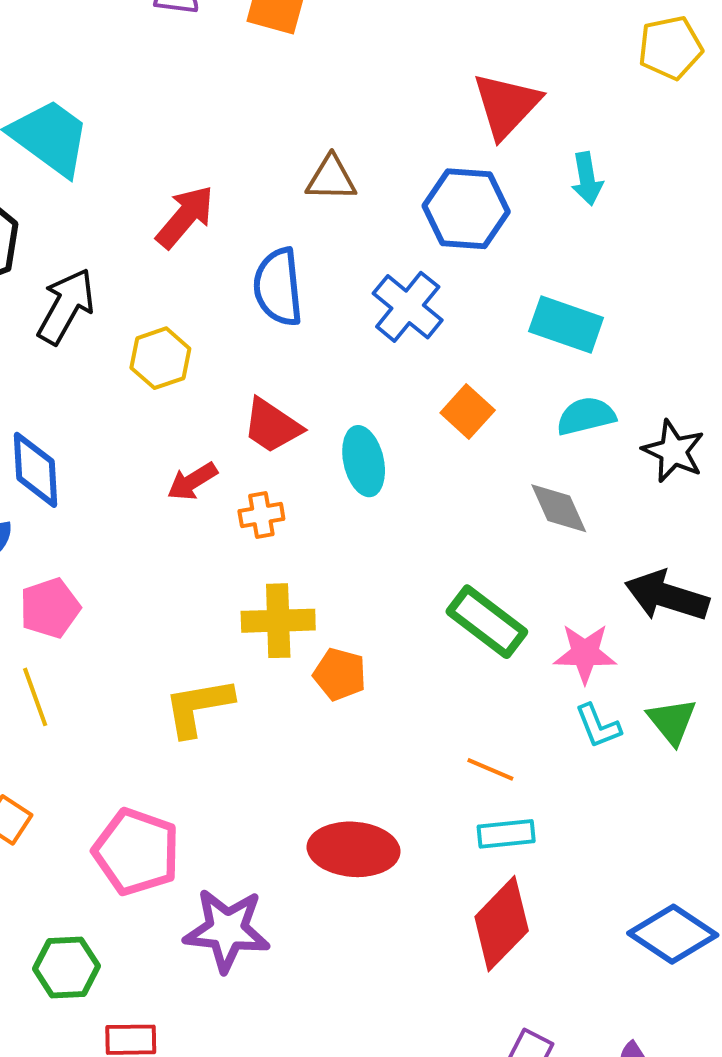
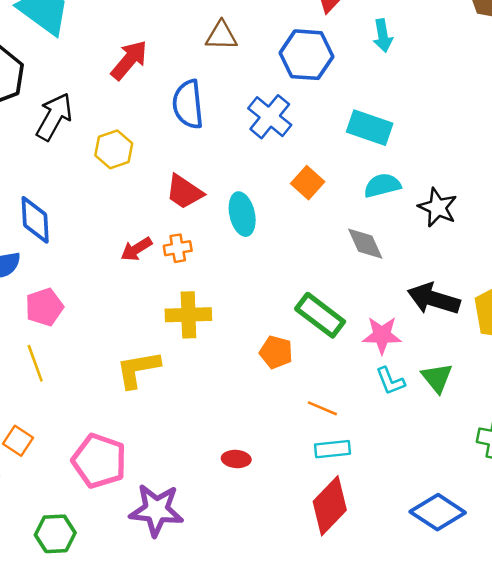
red arrow: (192, 481) -> (136, 249), moved
orange pentagon: (340, 674) -> (276, 352), moved
red ellipse: (354, 849) -> (236, 459), size x0.5

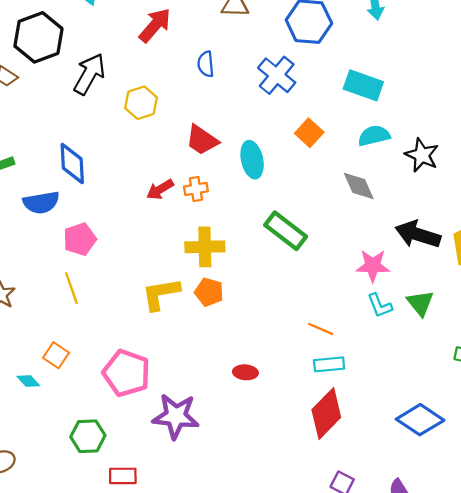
blue semicircle: (188, 104) -> (206, 64), size x0.6
green rectangle: (320, 315) -> (286, 231), moved
orange pentagon: (276, 352) -> (209, 292), moved

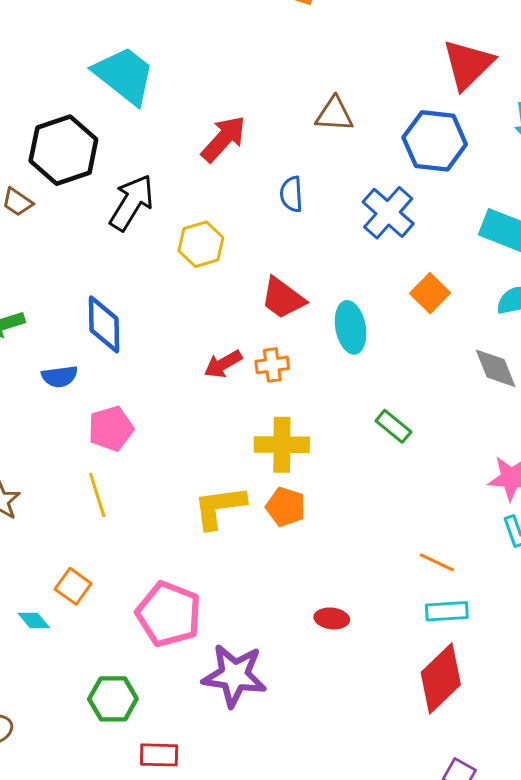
blue semicircle: (41, 203) -> (60, 377), size x0.7
green rectangle: (286, 231) -> (393, 426), size x0.6

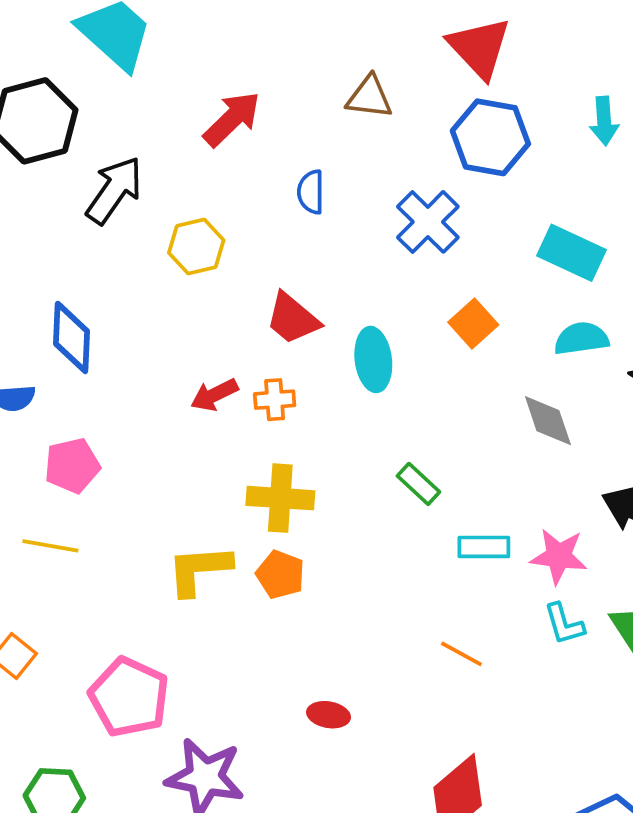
red triangle: (468, 64) -> (479, 48), moved, turned -32
yellow line: (97, 495) -> (50, 546), turned -66
cyan rectangle: (447, 611) -> (484, 547), moved

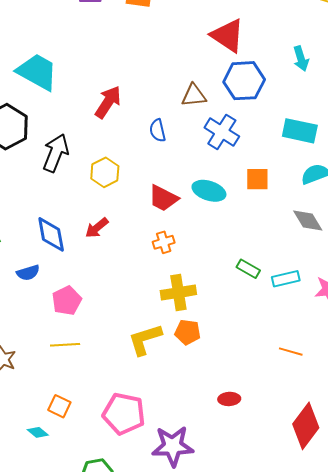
brown triangle: (369, 97) -> (194, 95), moved
orange square: (473, 323) -> (257, 179), turned -35
cyan ellipse: (373, 360) -> (209, 191), moved, turned -52
red arrow: (214, 395) -> (97, 228), moved
cyan rectangle: (484, 547) -> (286, 279), moved

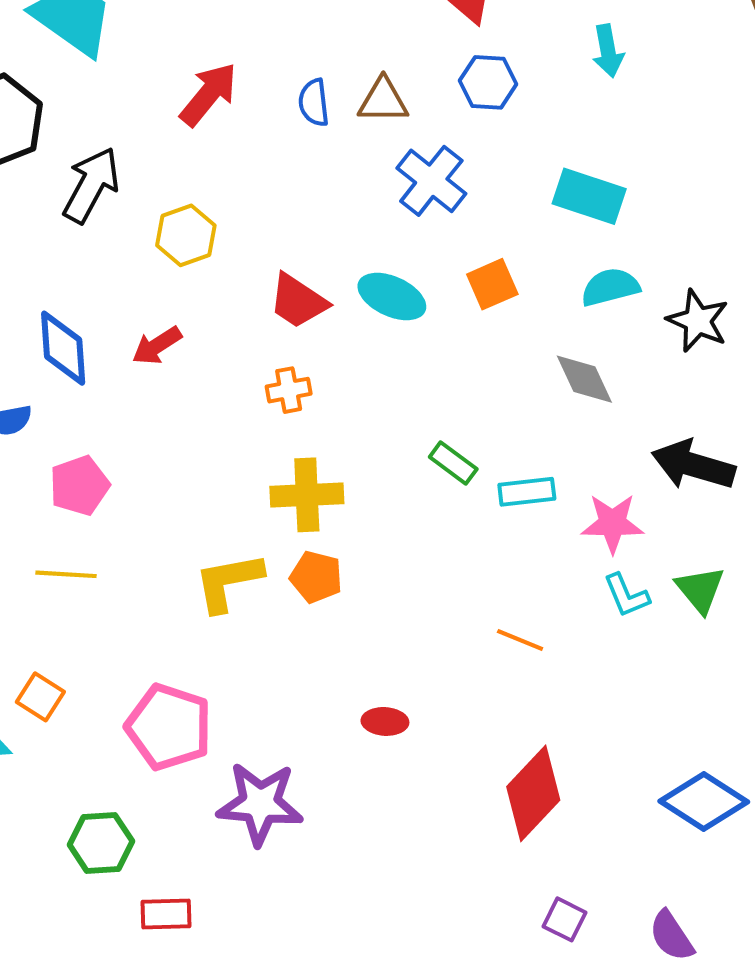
blue hexagon: (244, 81) -> (488, 82), size x0.7
blue semicircle: (158, 130) -> (314, 103), moved
orange square: (257, 179) -> (492, 284), turned -30

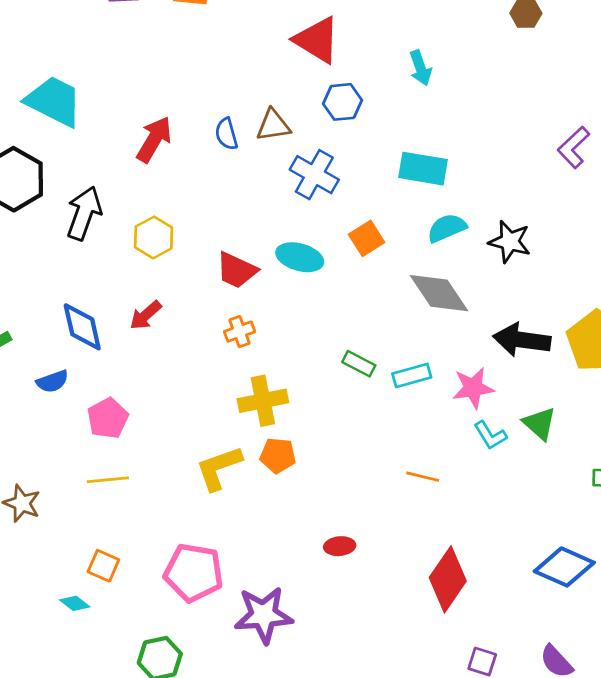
gray diamond: (584, 379) -> (439, 293), size x1.4

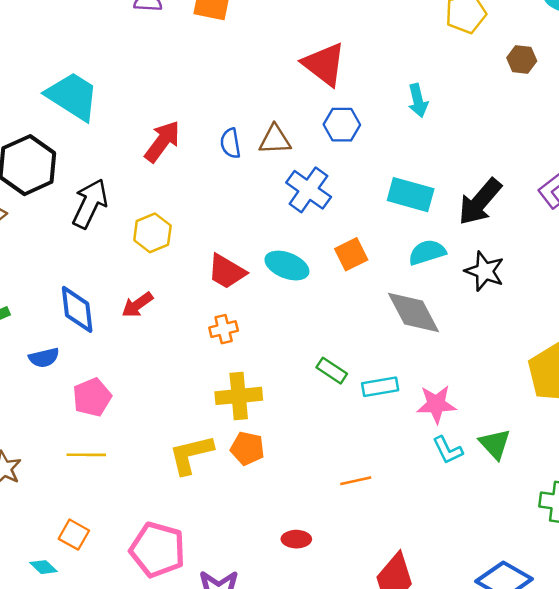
black arrow: (522, 340) -> (480, 202), moved, turned -63
orange line: (423, 477) -> (356, 481), moved, turned -32

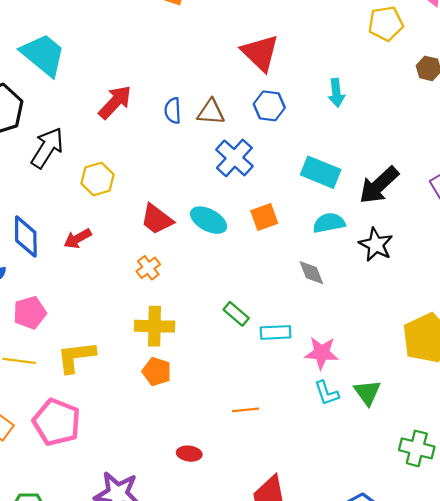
gray diamond: (413, 312) -> (311, 273), size x0.6
orange cross: (224, 329) -> (148, 268), turned -30
yellow L-shape: (191, 454) -> (76, 357), moved
pink pentagon: (158, 550) -> (57, 422), moved

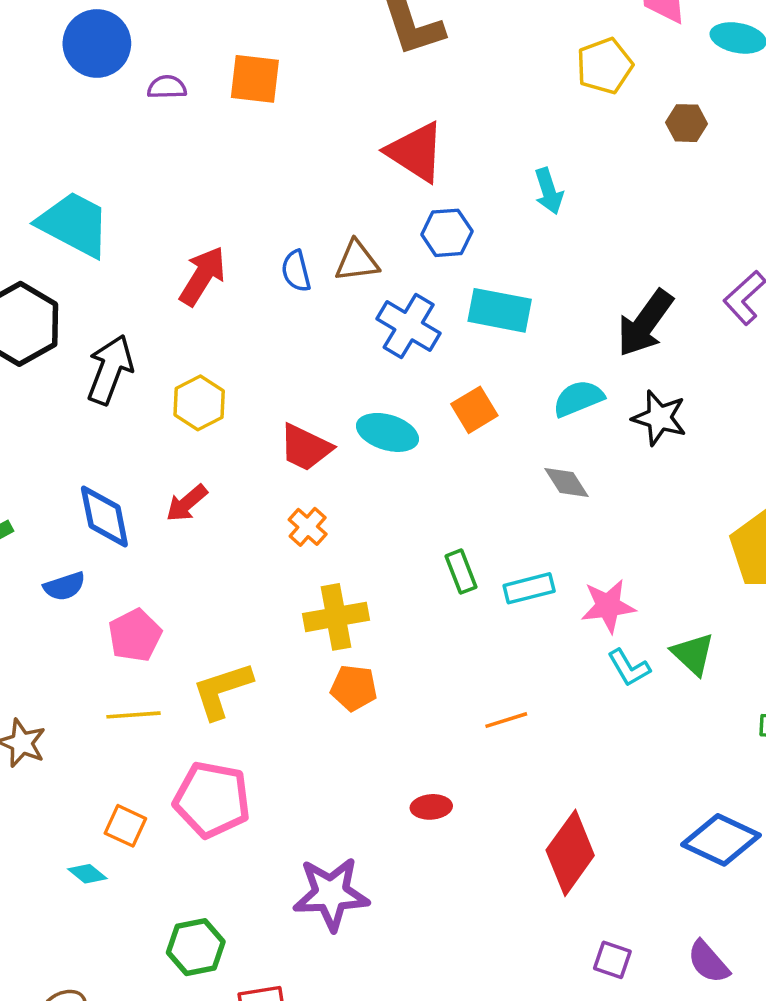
cyan rectangle: (321, 172) -> (500, 310), moved
green rectangle: (236, 314) -> (461, 572), turned 40

